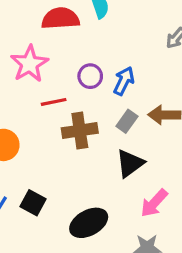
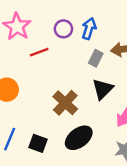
brown cross: (80, 131) -> (65, 103), moved, turned -30
black square: (33, 203) -> (38, 143), moved

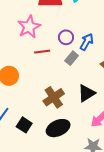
gray rectangle: (96, 58) -> (72, 58), moved

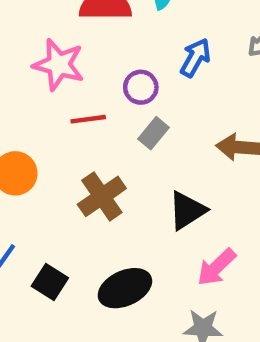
pink star: (29, 27) -> (59, 65), turned -30
blue arrow: (87, 42) -> (195, 58), moved
brown cross: (54, 97) -> (102, 196), moved

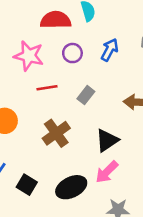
purple circle: (141, 87) -> (72, 53), moved
pink arrow: (216, 267) -> (107, 172), moved

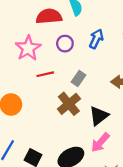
pink star: (29, 56) -> (28, 48), turned 30
brown cross: (56, 133) -> (69, 104), moved

